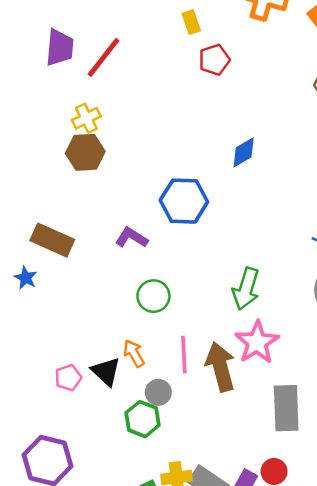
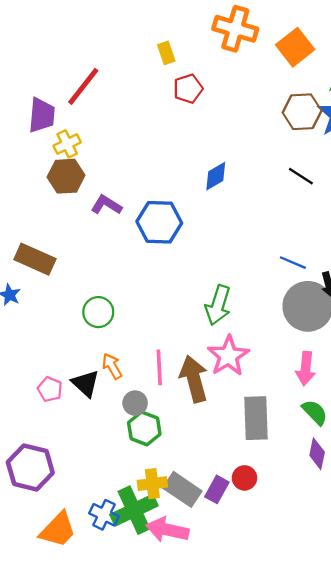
purple trapezoid: (60, 48) -> (42, 115), moved
purple L-shape: (132, 238) -> (106, 205), moved
green circle: (153, 296) -> (98, 312), moved
pink pentagon: (68, 378) -> (50, 389), turned -30
green hexagon: (142, 419) -> (144, 428), moved

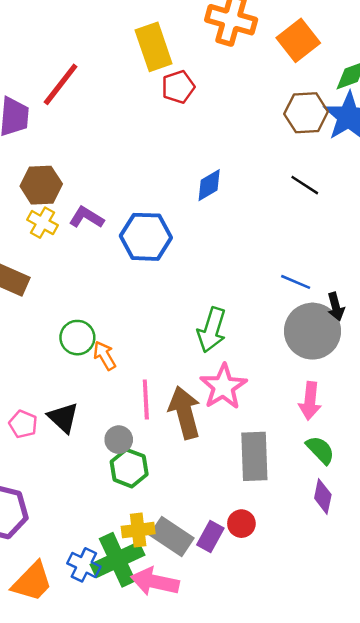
yellow rectangle: (166, 53) -> (154, 47), size x1.8
yellow cross: (67, 144) -> (43, 223), moved, turned -35
orange arrow: (112, 366) -> (105, 356), moved

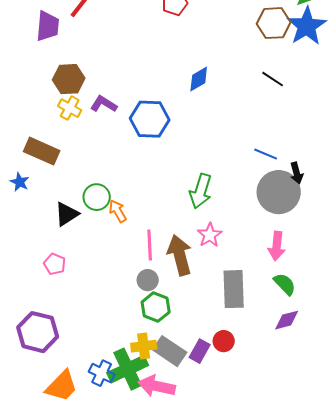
pink star: (223, 387) -> (210, 235), size x0.7
black triangle: (63, 418) -> (67, 214), moved, turned 44
gray circle: (119, 440) -> (148, 280), moved
green hexagon: (129, 468) -> (156, 307), moved
purple diamond: (323, 496) -> (287, 320), turned 64

